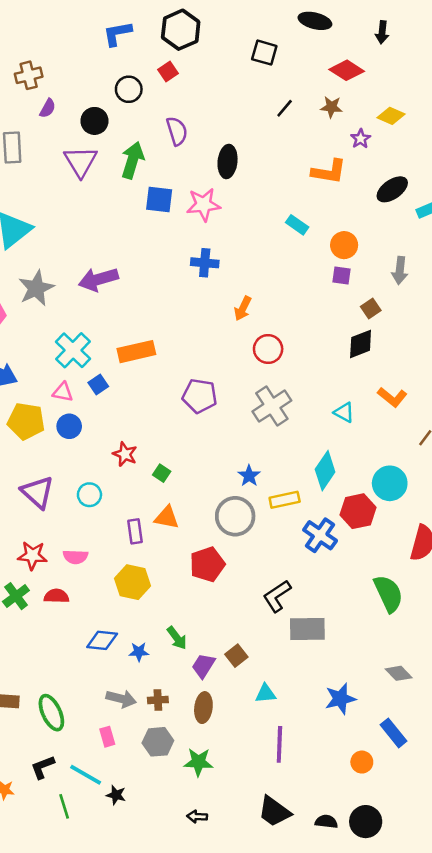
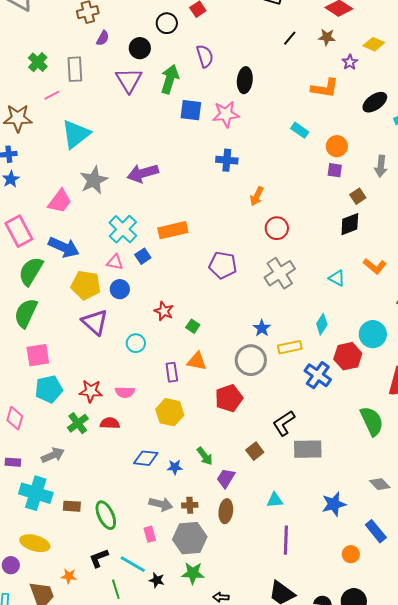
cyan diamond: (325, 471) -> (322, 324), size x0.7
purple triangle: (37, 492) -> (95, 322), moved
brown square: (236, 656) -> (255, 451), moved
gray hexagon: (158, 742) -> (190, 538), size x1.4
green star: (198, 762) -> (193, 573), moved

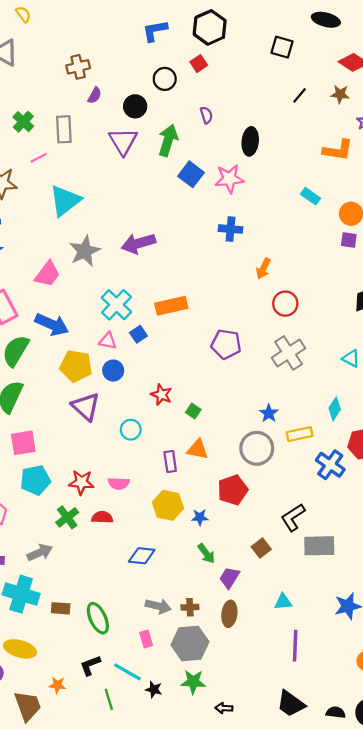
purple semicircle: (205, 56) -> (206, 115), size x0.7
blue square: (191, 110) -> (191, 174), turned 30
blue star: (175, 467) -> (200, 517), moved

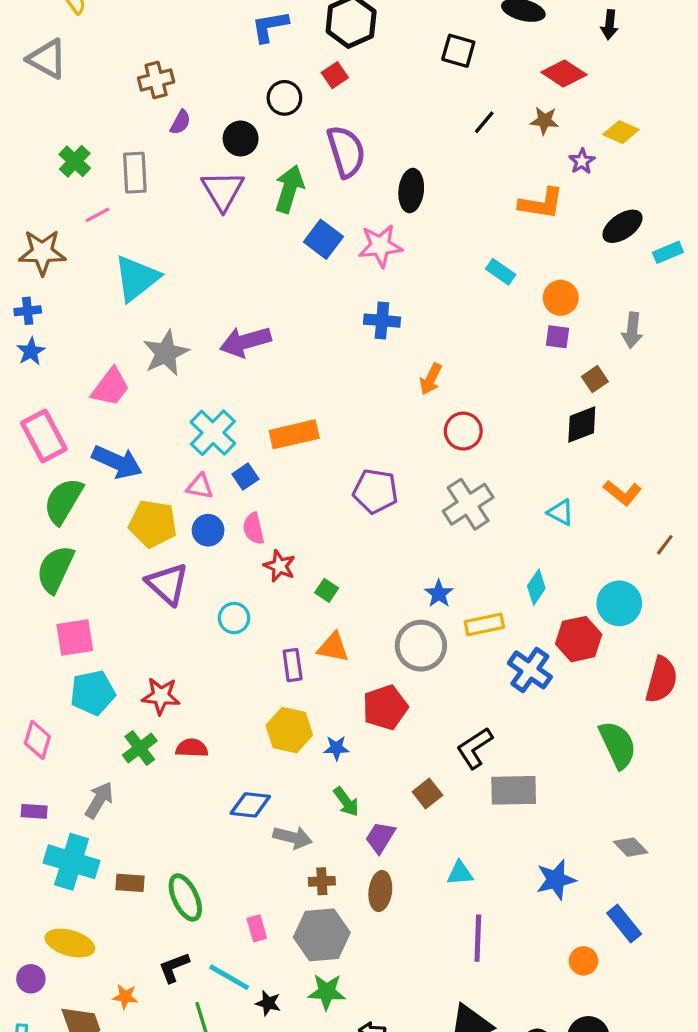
purple semicircle: (206, 115) -> (346, 152), size x2.0
pink semicircle: (119, 483) -> (254, 529), moved, turned 75
gray arrow: (40, 552) -> (99, 800), turned -35
gray arrow: (158, 606) -> (293, 837), moved

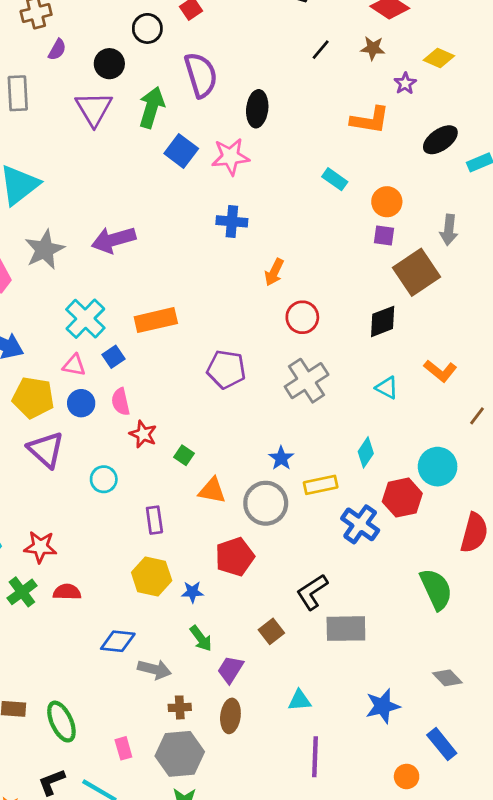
brown square: (595, 379) -> (416, 272), size x2.0
black diamond: (582, 425) -> (383, 321), moved
orange triangle: (333, 647) -> (212, 491), moved

